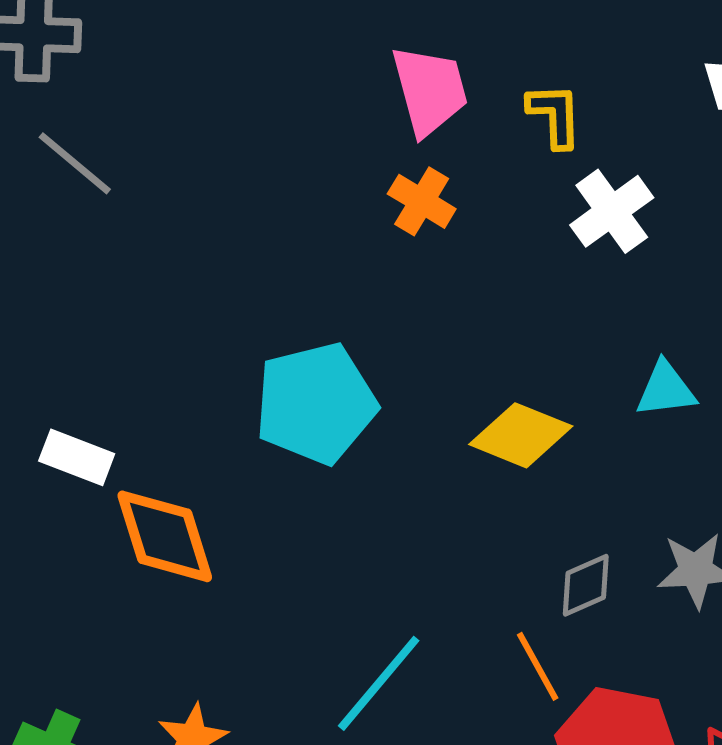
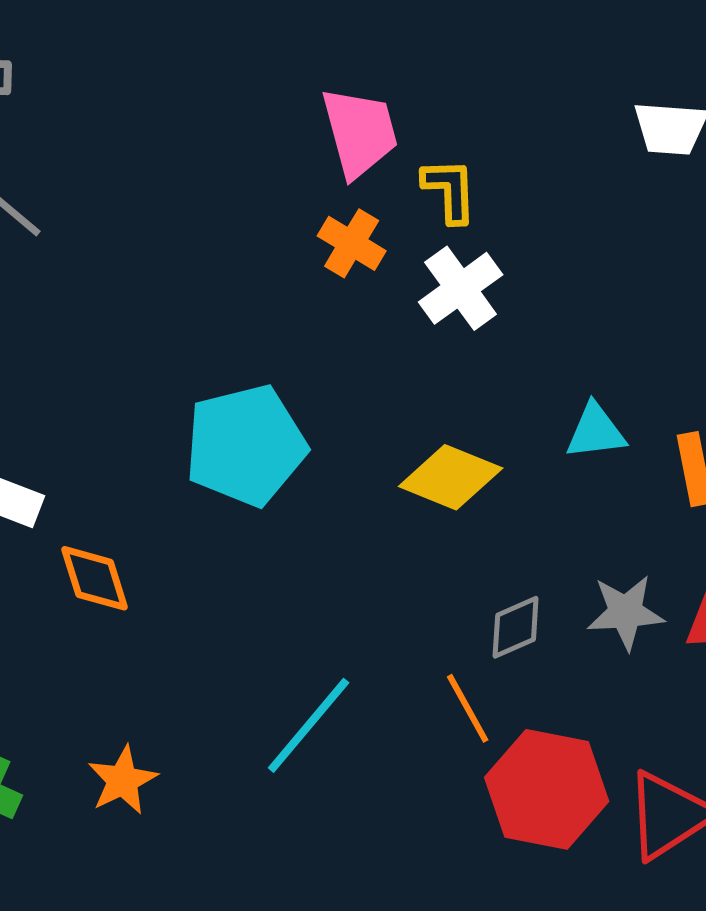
yellow L-shape: (555, 115) -> (450, 190), moved
white cross: (612, 211) -> (461, 288), moved
orange diamond: (165, 536) -> (95, 578), size x0.7

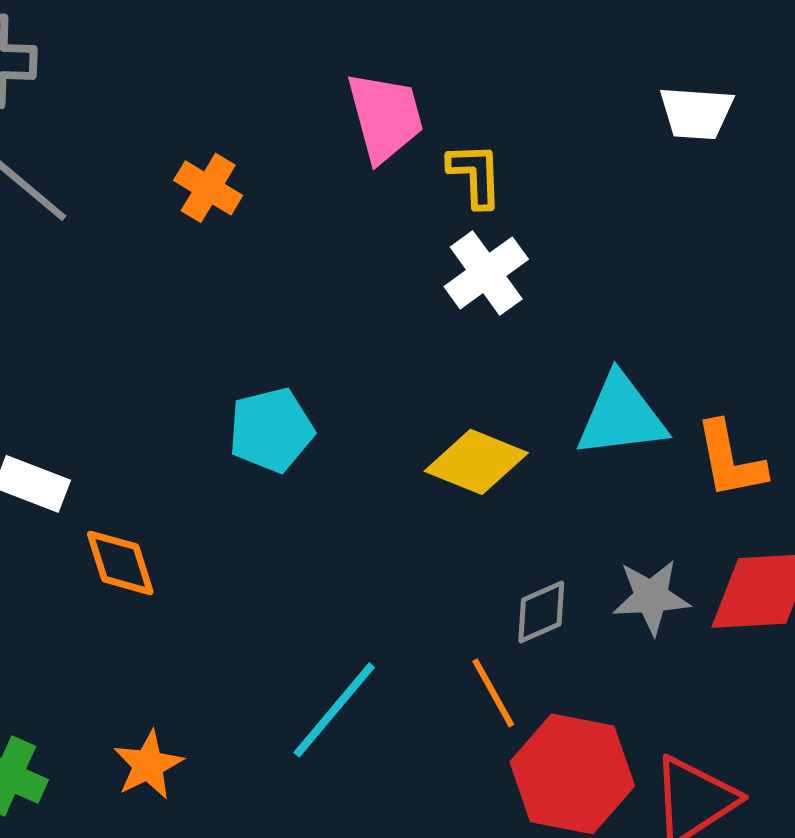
orange cross: (352, 243) -> (208, 188), moved
cyan triangle: (596, 431) -> (621, 416), size x1.5
cyan pentagon: (246, 445) -> (271, 430), size x0.7

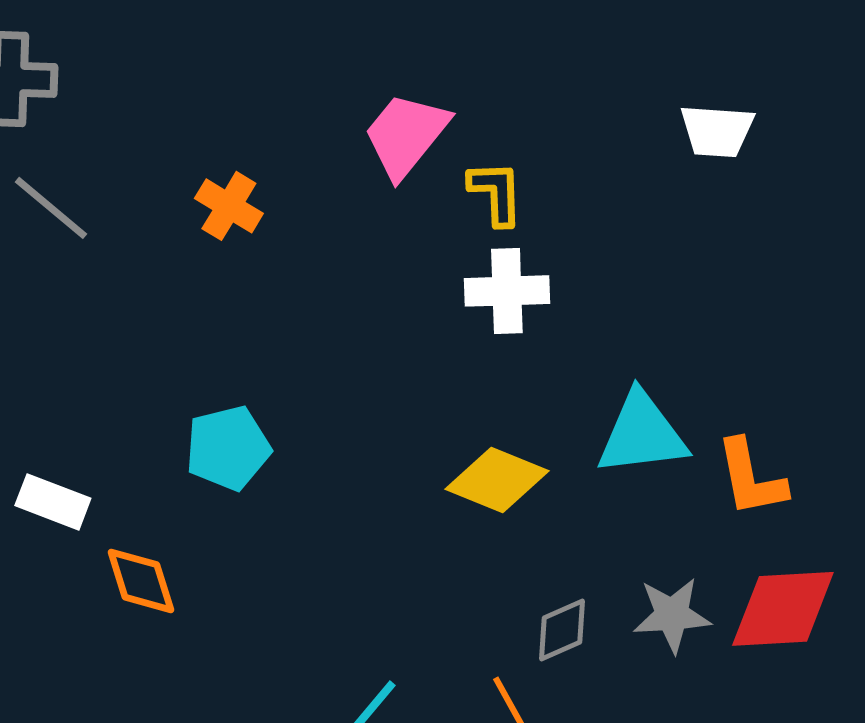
pink trapezoid: (385, 117) -> (406, 135), turned -126
white cross: (486, 273) -> (507, 291), turned 34
cyan pentagon: (271, 430) -> (228, 448), moved

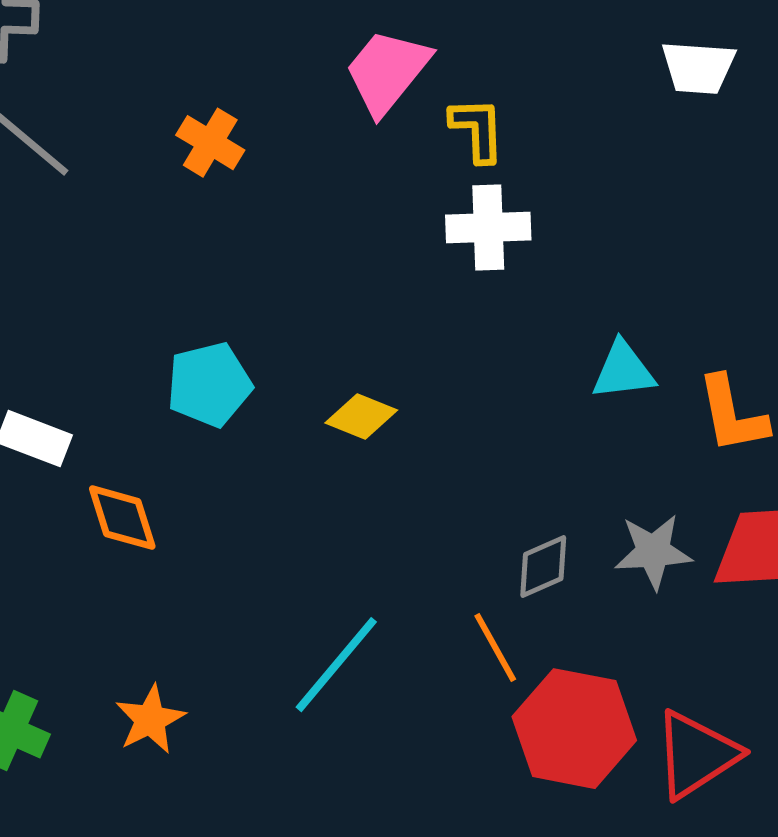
cyan triangle: (642, 434) -> (623, 371), size x0.7
yellow diamond: (497, 480) -> (361, 417), moved, size x0.7

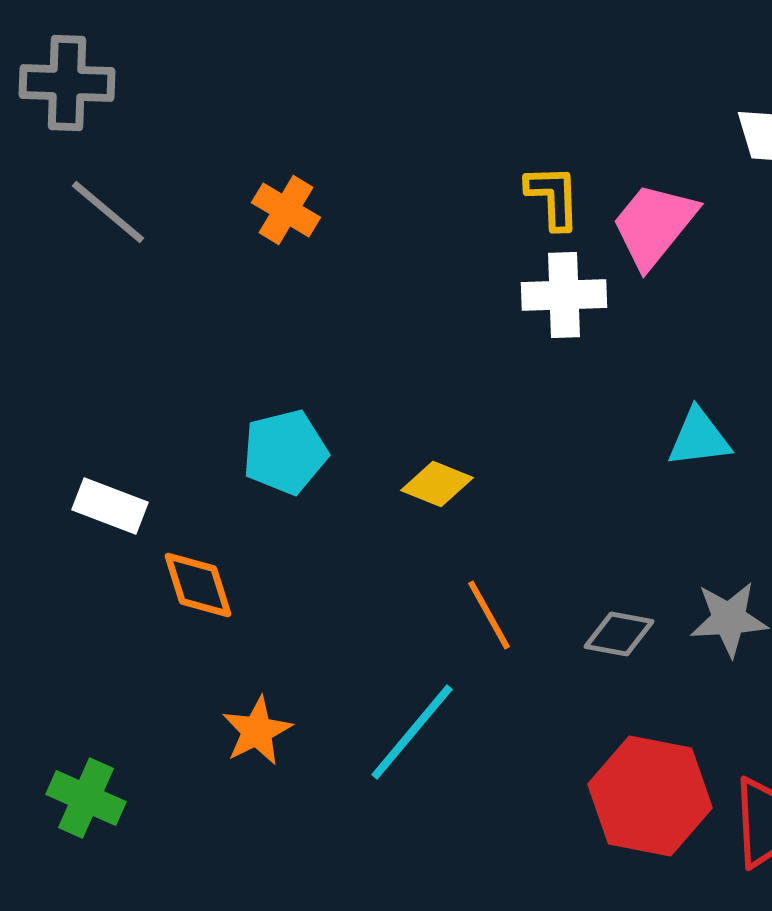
pink trapezoid: (387, 72) -> (654, 225), moved
gray diamond: (543, 567) -> (619, 634), turned 34
orange line: (495, 648) -> (489, 615), moved
orange star: (150, 720) -> (257, 731), moved

